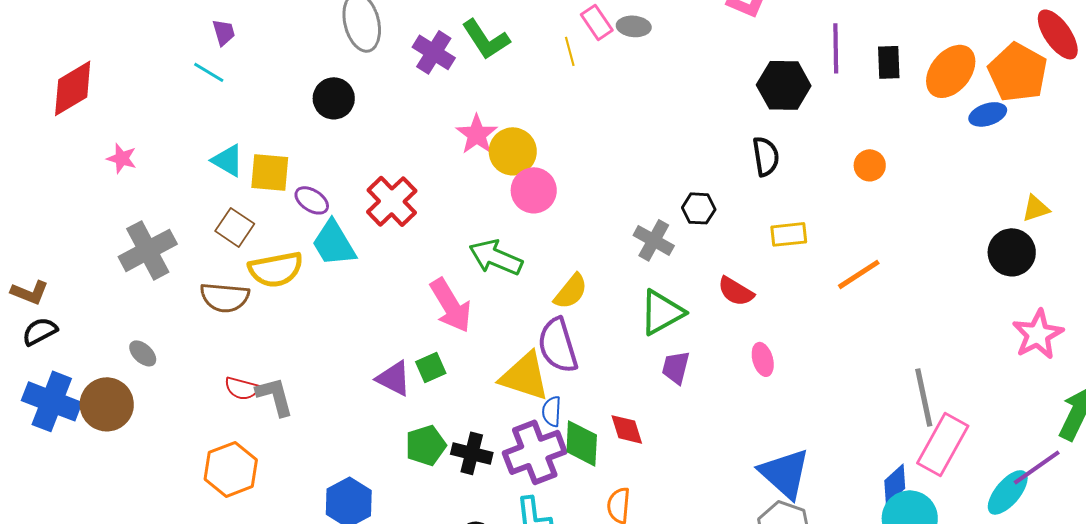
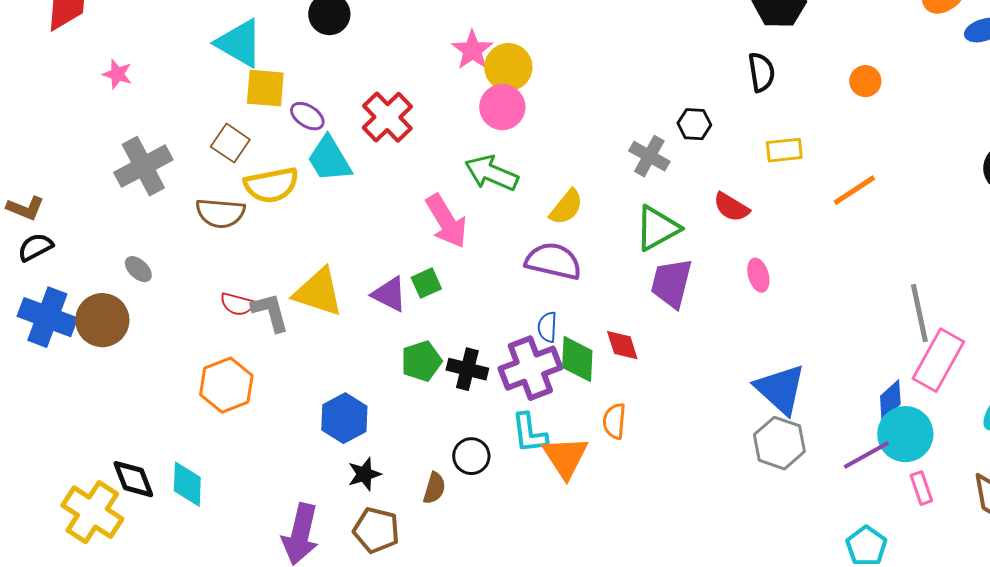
cyan triangle: (228, 160) -> (239, 43), moved, size x1.5
pink circle: (534, 190) -> (502, 107), moved
purple semicircle: (558, 345) -> (553, 261), turned 120
purple trapezoid: (676, 367) -> (671, 283), size x1.5
yellow triangle: (525, 376) -> (318, 292), moved

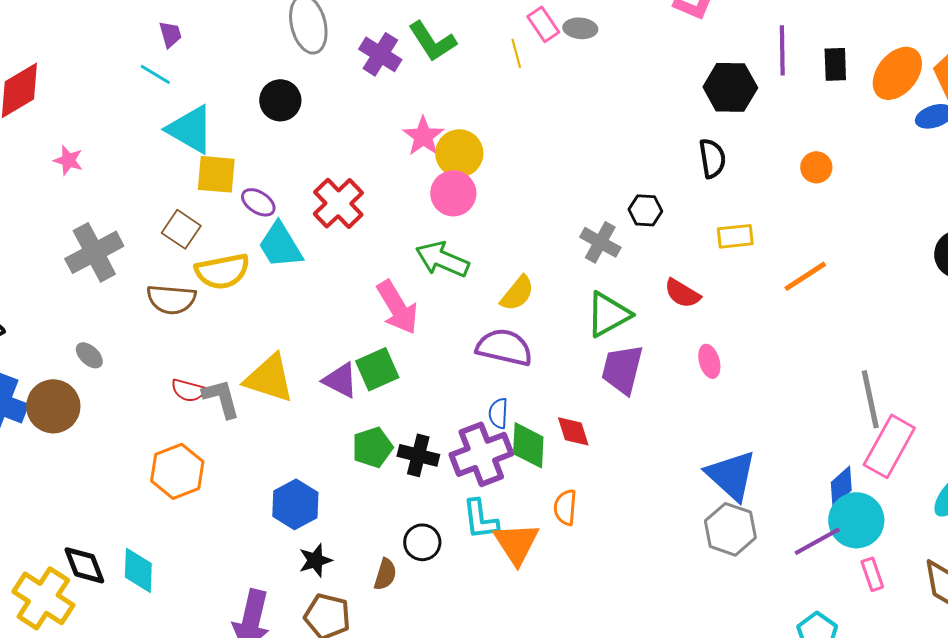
green square: (426, 283) -> (377, 369), size x1.4

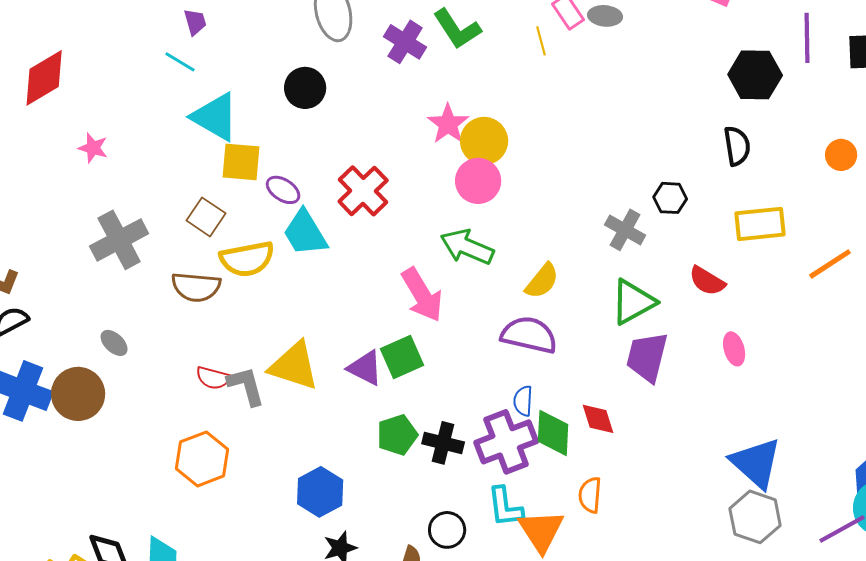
yellow rectangle: (735, 236) -> (760, 224), size x1.4

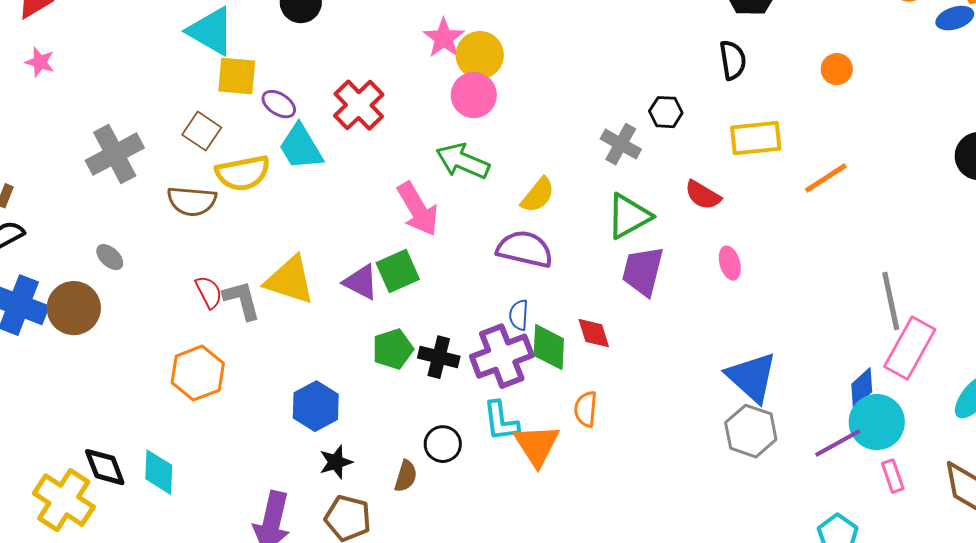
pink star: (93, 148) -> (40, 62), moved
red semicircle: (213, 378) -> (209, 292), turned -132

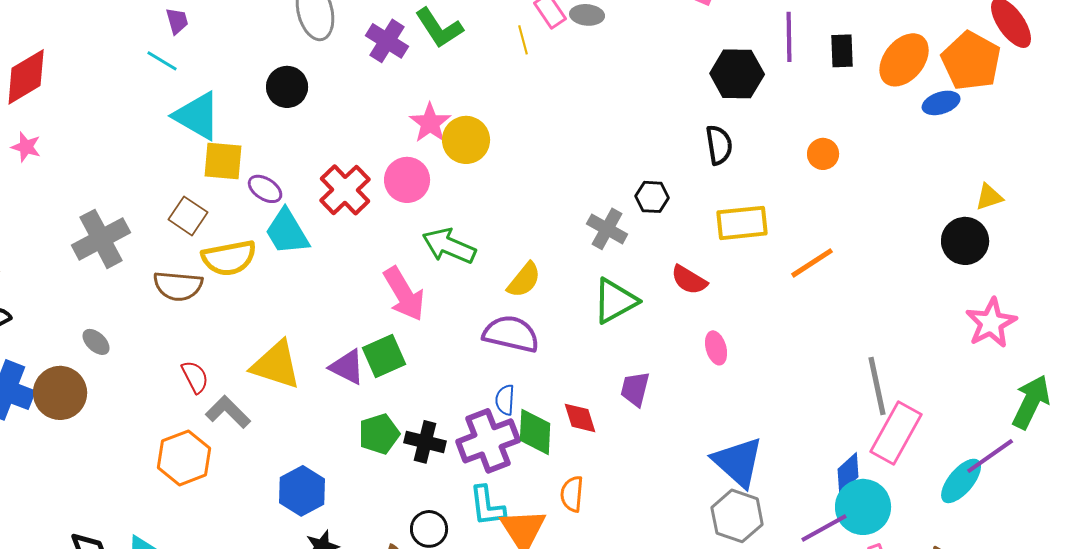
pink circle: (474, 95) -> (407, 180), moved
purple trapezoid: (643, 271) -> (635, 389), moved, size x0.7
gray L-shape: (242, 300) -> (228, 412), moved, turned -30

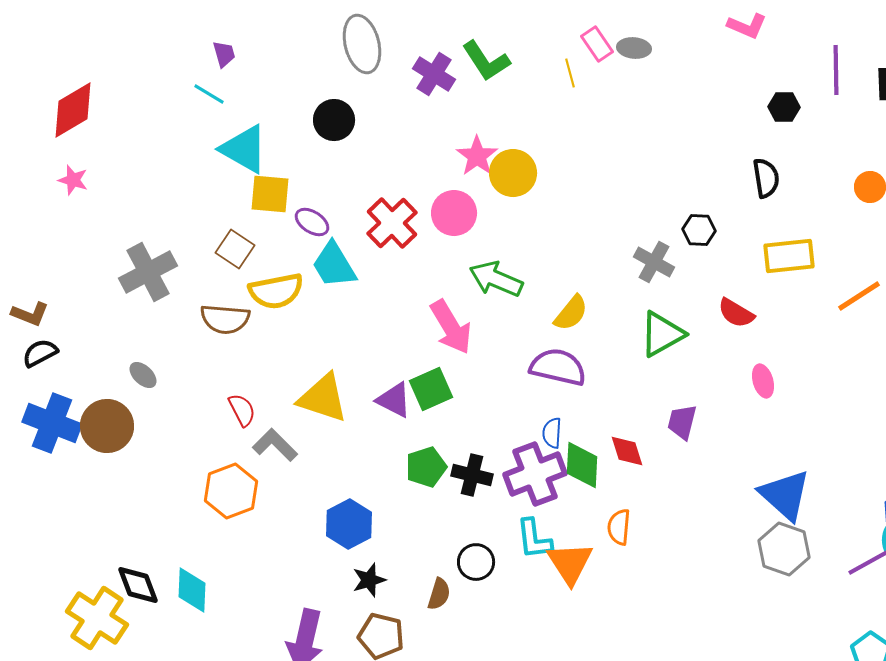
black hexagon: (737, 74) -> (784, 107), size x0.6

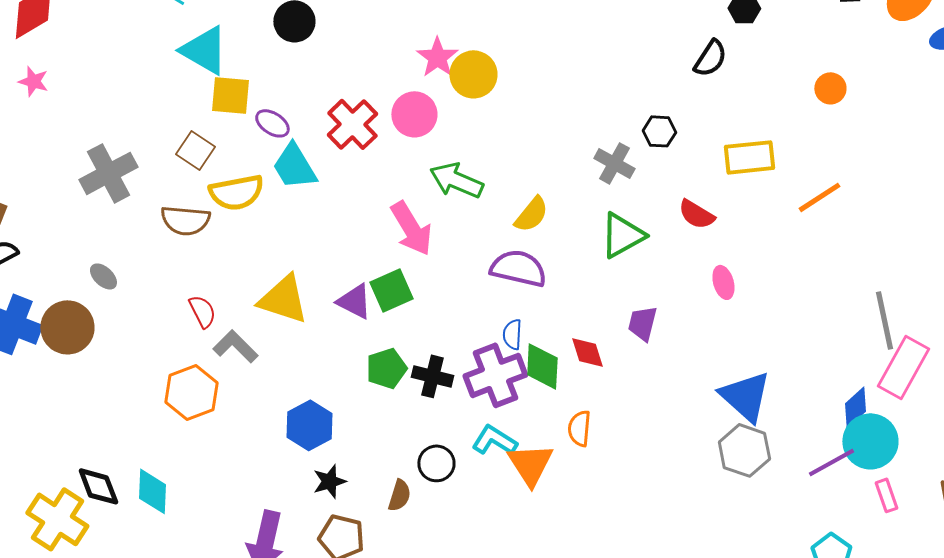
black semicircle: (766, 178) -> (710, 58), moved, turned 42
cyan L-shape: (534, 539) -> (494, 440), turned 129

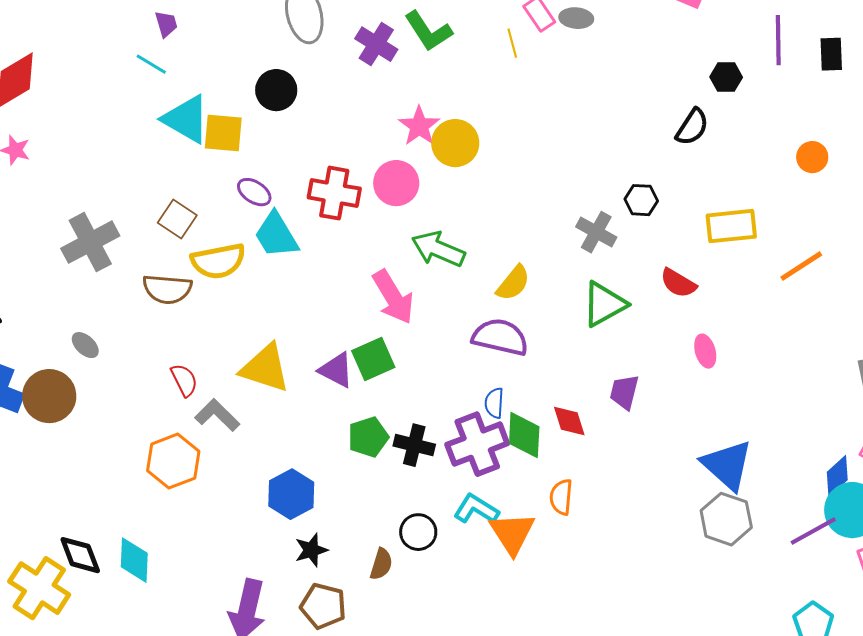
yellow square: (230, 95) -> (223, 133), moved
red cross: (352, 124) -> (334, 193), turned -36

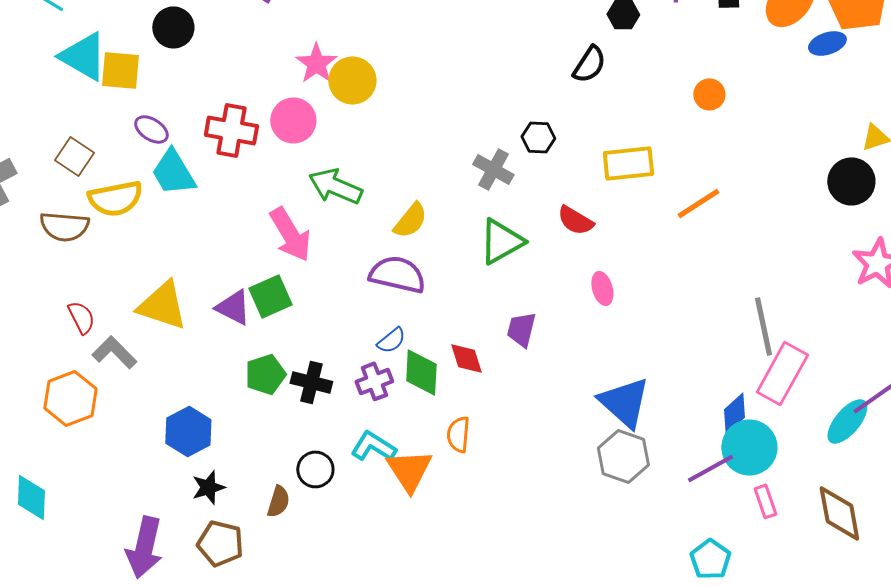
blue semicircle: (494, 403) -> (391, 340), turned -132
purple cross: (477, 444) -> (374, 381), size x0.6

